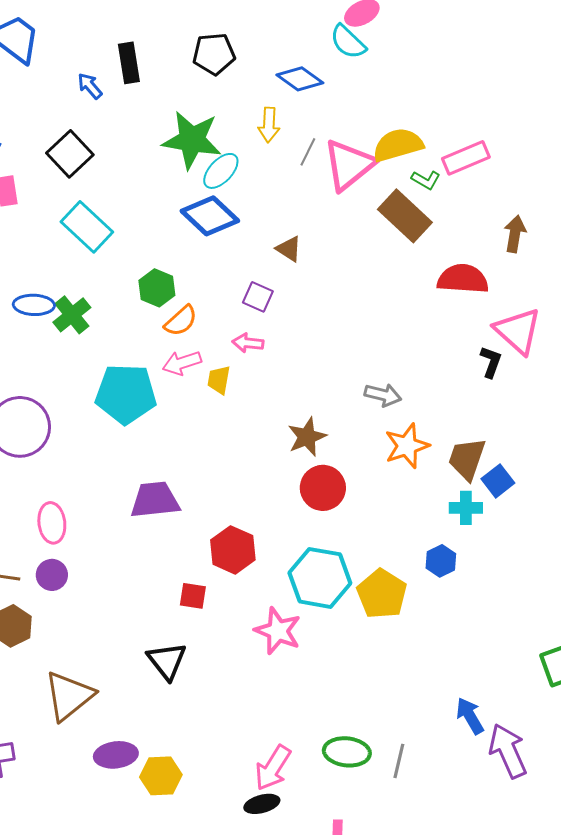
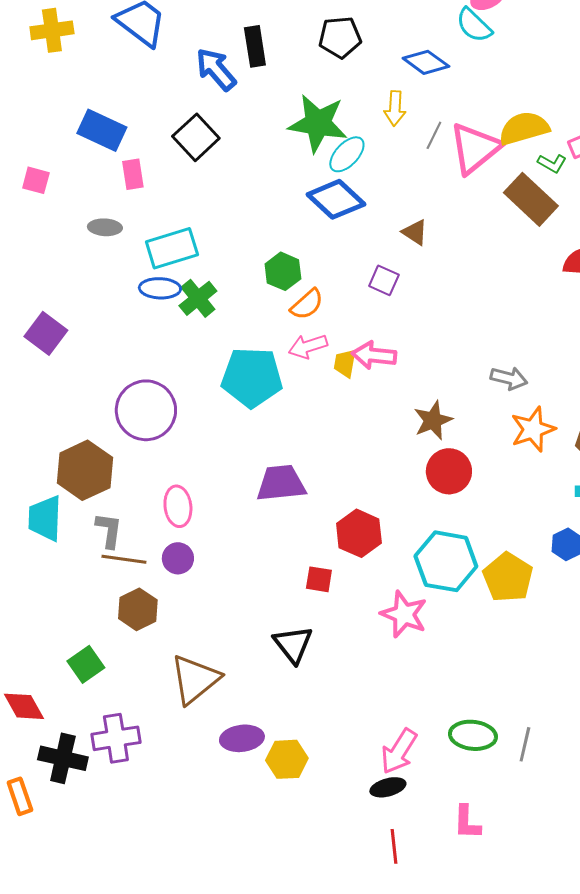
blue arrow: (90, 86) -> (216, 69), size x1.6
cyan rectangle: (87, 227) -> (172, 248), moved, turned -60
pink arrow: (248, 343) -> (374, 355), moved, size x1.4

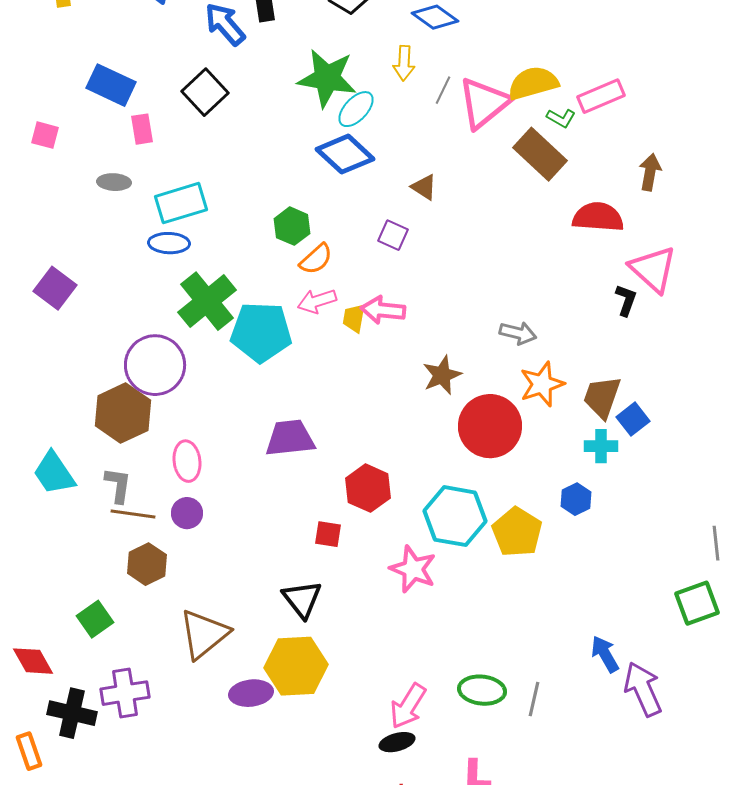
green cross: (198, 298) -> (207, 301), moved, size x1.5
brown hexagon: (85, 470) -> (123, 413), moved
red circle: (449, 471) -> (490, 426), moved, size x1.4
cyan trapezoid: (45, 518) -> (54, 473), turned -36
yellow hexagon: (287, 759) -> (296, 666), moved, size x1.5

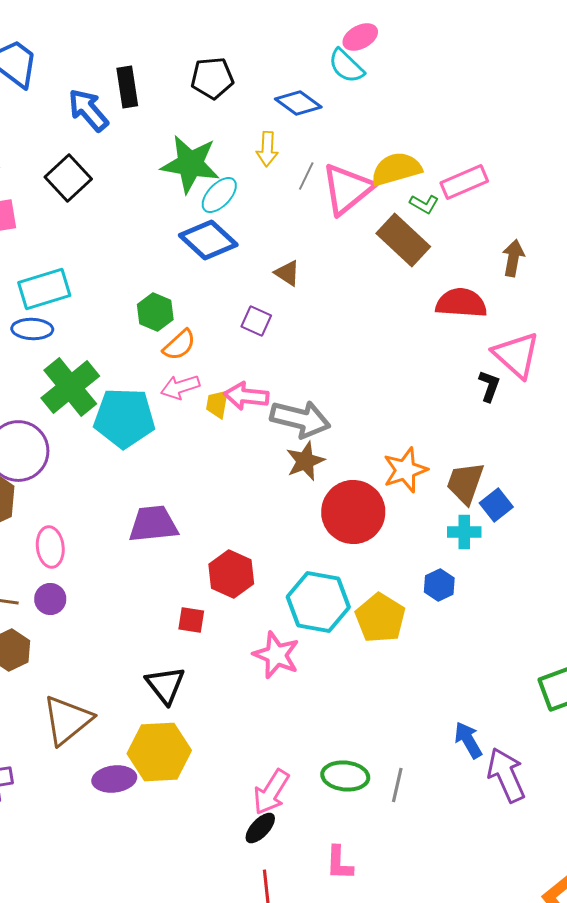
gray arrow: (518, 333) -> (300, 419), moved, size x1.6
black ellipse: (397, 742) -> (260, 828), turned -32

